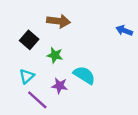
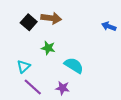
black square: (29, 40) -> (29, 22), moved
purple star: (60, 86) -> (63, 88), moved

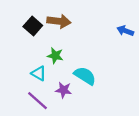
cyan triangle: (24, 66) -> (39, 73), moved, turned -48
purple star: (63, 88) -> (64, 90), moved

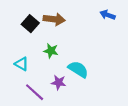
blue arrow: (125, 31) -> (108, 15), moved
cyan triangle: (39, 73) -> (22, 64), moved

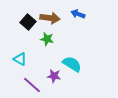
blue arrow: (108, 15) -> (78, 14), moved
green star: (51, 51) -> (47, 39), moved

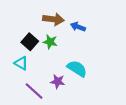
blue arrow: (78, 14) -> (78, 27), moved
black square: (28, 22) -> (30, 42), moved

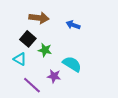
brown arrow: (53, 19) -> (39, 18), moved
green star: (50, 42) -> (45, 50), moved

